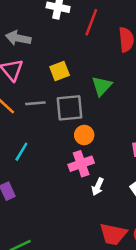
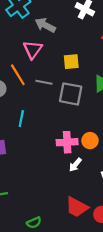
orange circle: (84, 135) -> (90, 141), moved
cyan line: (21, 152) -> (21, 118), turned -35

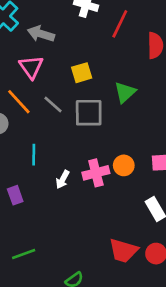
gray line: (44, 82) -> (53, 105), turned 42
white arrow: (75, 165) -> (63, 179), moved

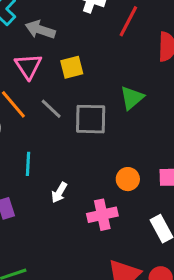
yellow square: (82, 73) -> (72, 67), moved
pink cross: (96, 173) -> (102, 215), moved

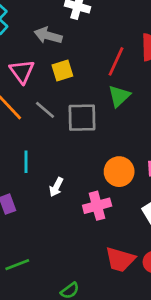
red line: (128, 21) -> (116, 61), moved
gray arrow: (40, 30) -> (48, 36), moved
orange circle: (128, 179) -> (119, 172), size x1.4

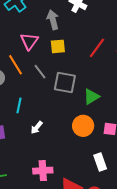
gray arrow: (48, 36) -> (53, 20), turned 48
green triangle: (119, 96) -> (91, 97), moved
pink cross: (97, 206) -> (43, 171), moved

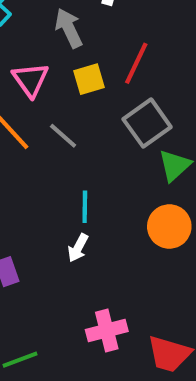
red line: (97, 48) -> (136, 63), moved
gray square: (65, 82) -> (147, 123), moved, turned -35
cyan line: (19, 105) -> (85, 207), moved

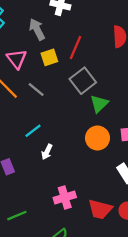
cyan line: (85, 207) -> (33, 131), moved, turned 54

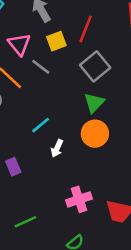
gray line: (36, 90) -> (41, 67), moved
green triangle: (99, 104) -> (94, 103), moved
orange circle: (97, 138) -> (95, 134), moved

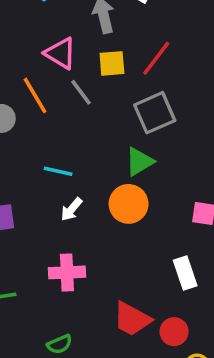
pink triangle: (19, 44) -> (60, 53), turned -35
cyan line: (41, 125) -> (58, 171), turned 36
pink cross: (79, 199) -> (67, 272), moved

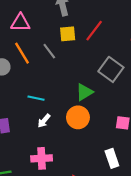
pink triangle: (60, 53) -> (20, 23), moved, turned -30
gray square: (155, 113) -> (111, 69), moved, turned -30

